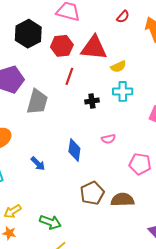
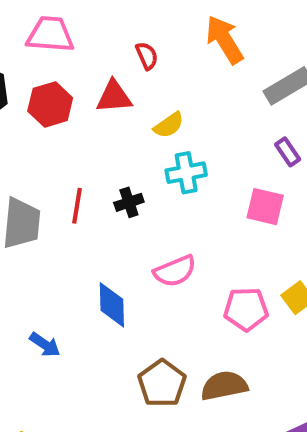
red semicircle: (123, 17) -> (147, 56), moved, turned -56
red triangle: (94, 48) -> (114, 97), size x0.7
red line: (69, 76) -> (77, 206), moved
pink semicircle: (108, 139) -> (175, 271), size x1.5

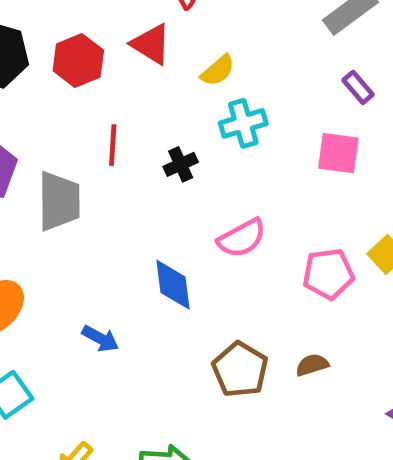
red triangle: (114, 97) -> (151, 44), turned 42
red line: (77, 206) -> (113, 145), moved
brown semicircle: (224, 386) -> (312, 365), size x0.6

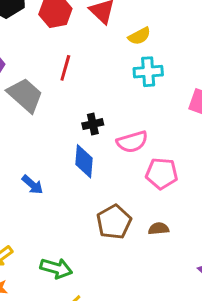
black cross: (181, 164) -> (93, 124), moved
gray trapezoid: (59, 201) -> (25, 95), turned -60
pink pentagon: (328, 274) -> (162, 173), moved

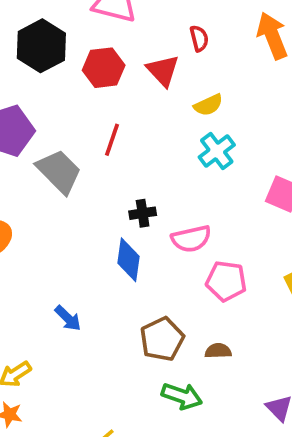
cyan cross: (148, 72) -> (217, 151), turned -36
blue arrow: (32, 185) -> (68, 318), moved
green arrow: (56, 268) -> (182, 396), moved

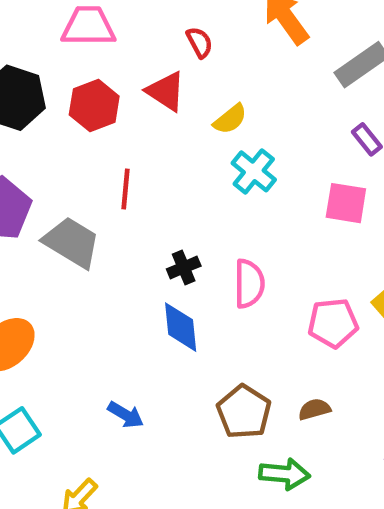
pink semicircle: (191, 239) -> (249, 284), turned -63
pink pentagon: (226, 281) -> (333, 323), moved

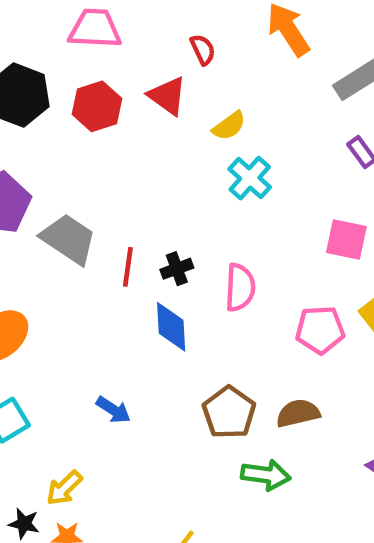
red line: (125, 189) -> (128, 267), moved
pink square: (346, 203) -> (346, 239), moved
brown semicircle: (314, 409) -> (298, 413), size x1.4

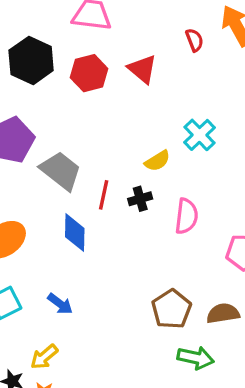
red semicircle: (203, 50) -> (194, 40), moved
yellow semicircle: (229, 126) -> (157, 161), moved
blue diamond: (171, 327) -> (75, 233), moved
blue arrow: (113, 410) -> (60, 304), moved

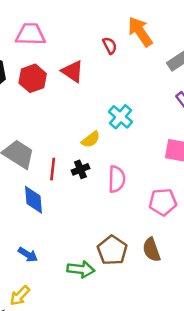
brown semicircle: (223, 313) -> (151, 250), turned -95
green arrow: (196, 358) -> (81, 269), moved

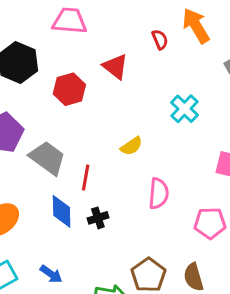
red hexagon: (33, 78) -> (69, 89), moved
cyan cross: (121, 117) -> (185, 109), moved
black cross: (80, 169) -> (98, 218), moved

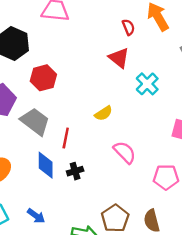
red triangle: (115, 66) -> (119, 58), moved
red hexagon: (69, 89) -> (43, 78), moved
pink semicircle: (159, 194) -> (125, 152), turned -50

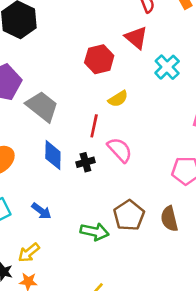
red hexagon: (43, 78) -> (99, 59), moved
red line: (66, 138) -> (94, 126), moved
pink semicircle: (125, 152) -> (120, 150), moved

